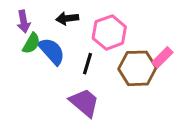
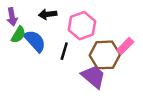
purple trapezoid: (84, 103) -> (93, 77), moved

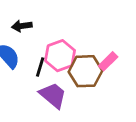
pink hexagon: (82, 26) -> (60, 56), moved
purple trapezoid: (93, 77) -> (53, 95), moved

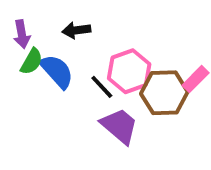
black line: (40, 67) -> (102, 87), turned -60

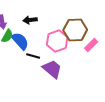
black line: (102, 87) -> (33, 56), moved, turned -32
brown hexagon: (164, 93) -> (75, 30), moved

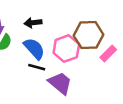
blue semicircle: (20, 41) -> (34, 49), moved

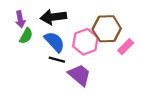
black arrow: (33, 23) -> (53, 17), size x1.5

